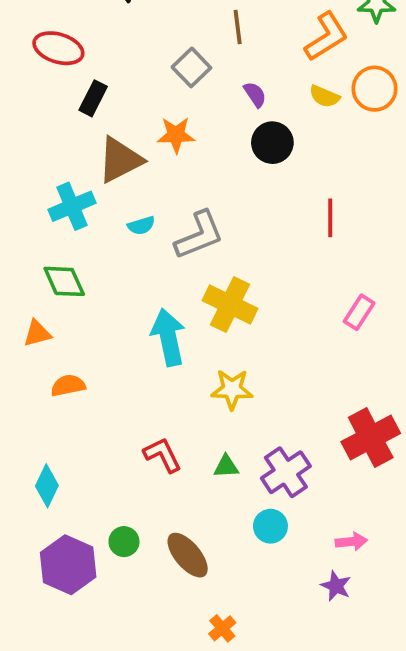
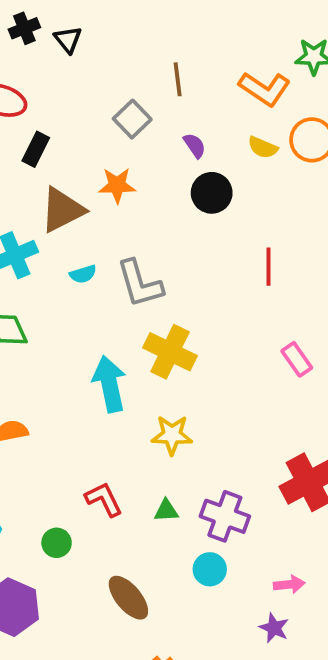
orange L-shape: (326, 37) -> (265, 89), turned 66
gray L-shape: (199, 235) -> (140, 284), turned 96
pink rectangle: (359, 312) -> (297, 359), turned -68
purple cross: (286, 472) -> (225, 516), turned -36
green circle: (124, 542) -> (57, 543), moved

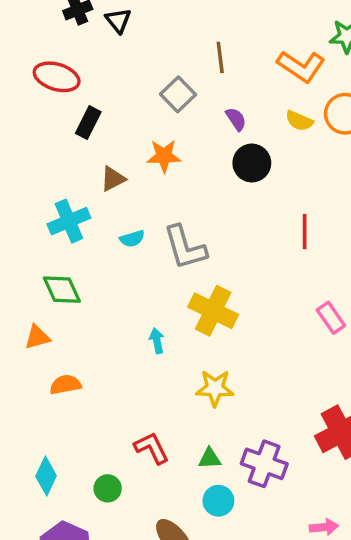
brown triangle: (62, 210) -> (113, 179), size x0.6
cyan arrow: (110, 384) -> (157, 341), size x0.5
cyan circle: (210, 569) -> (218, 501), moved

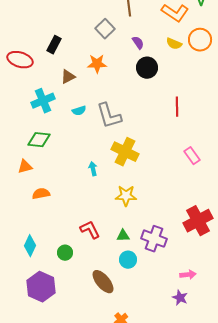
red ellipse: (57, 77) -> (20, 60), moved
green diamond: (62, 290) -> (39, 140), turned -60

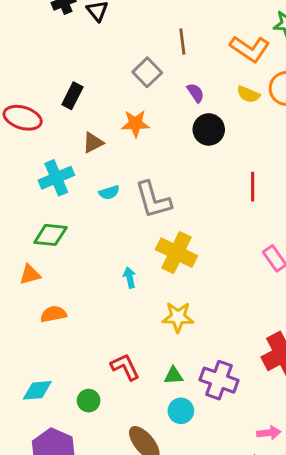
cyan diamond: (30, 246) -> (37, 390), turned 60

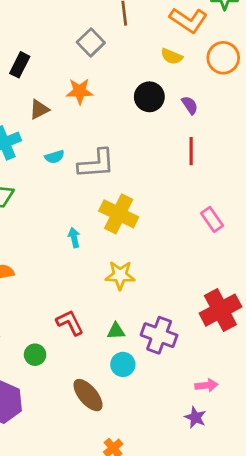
purple semicircle: (196, 93) -> (190, 105), moved
yellow semicircle: (248, 94) -> (172, 56), moved
gray L-shape: (153, 200) -> (96, 164), turned -78

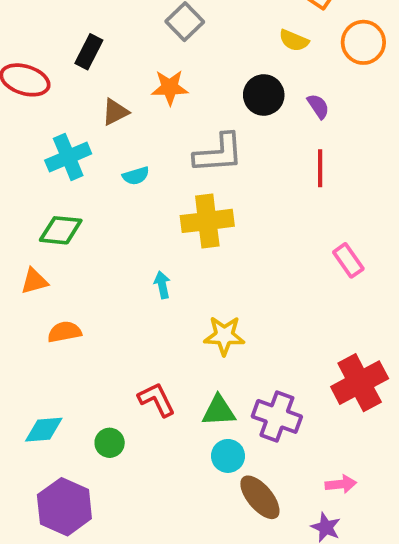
gray L-shape: (96, 164) -> (219, 153), moved
yellow cross: (119, 214) -> (207, 221), moved, turned -33
green triangle: (116, 331) -> (219, 411), size x1.4
brown ellipse: (88, 395) -> (260, 497), moved

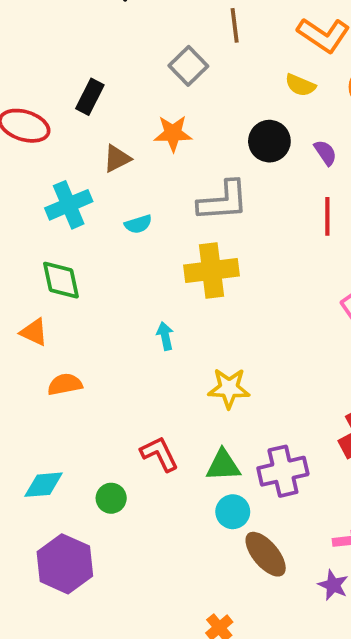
green diamond: (61, 230) -> (61, 280), turned 72
orange triangle: (34, 281) -> (34, 332), turned 40
purple cross: (277, 416) -> (283, 471), turned -33

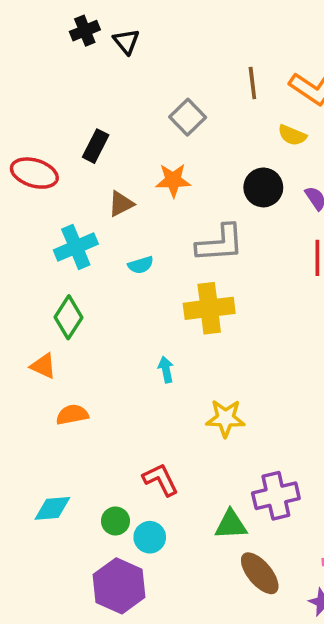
brown line: (235, 25) -> (252, 83), moved
green diamond: (61, 280) -> (69, 317), turned 45
green triangle: (223, 465) -> (231, 525), moved
cyan circle: (233, 512) -> (150, 537), moved
purple hexagon: (65, 564) -> (119, 586), moved

